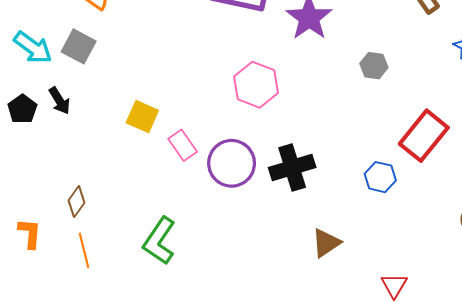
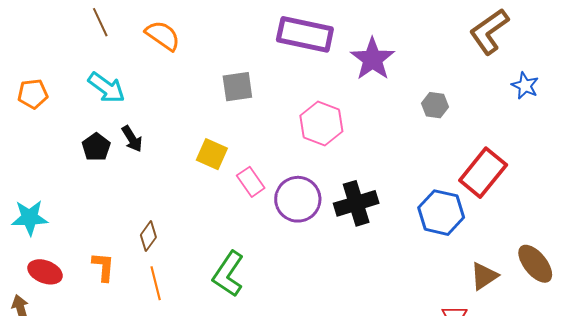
gray square: (79, 46) -> (237, 87), moved, turned -36
blue hexagon: (380, 177) -> (441, 213), size x1.5
brown triangle: (326, 243) -> (484, 276), moved

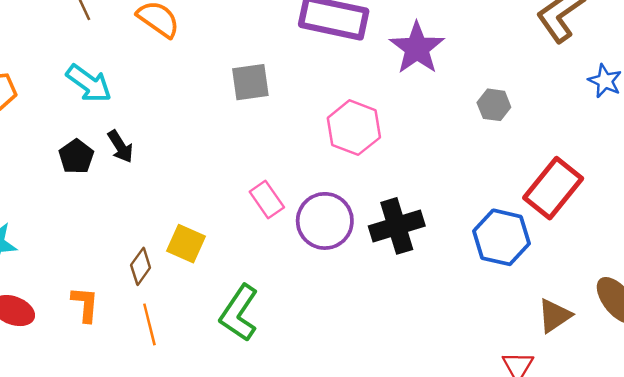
yellow square: (212, 154) -> (186, 244), moved

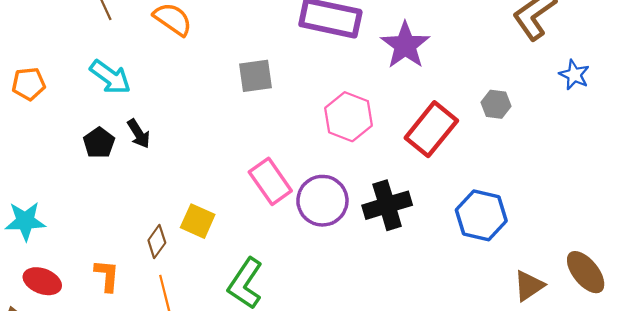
gray hexagon: (494, 105) -> (496, 104), moved
red rectangle: (553, 188) -> (431, 129), moved
pink rectangle: (267, 199) -> (270, 181), size x1.4

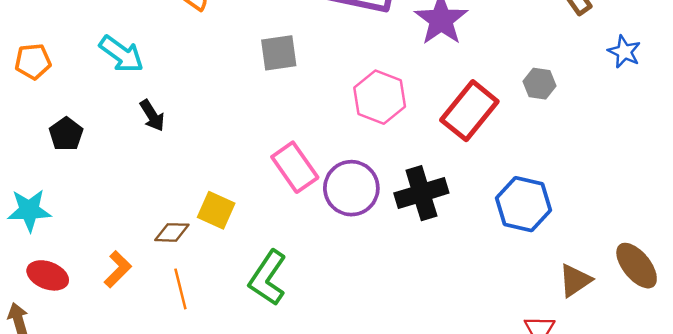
black pentagon: (99, 143) -> (66, 134), moved
brown diamond: (157, 241) -> (172, 232), turned 56
orange L-shape: (107, 276) -> (118, 269), turned 40

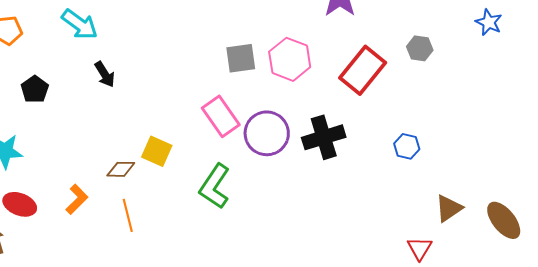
gray square: (279, 53) -> (241, 58), moved
blue hexagon: (523, 204) -> (407, 146), size x0.6
brown ellipse: (637, 266) -> (504, 220), moved
green L-shape: (268, 278) -> (215, 186), moved

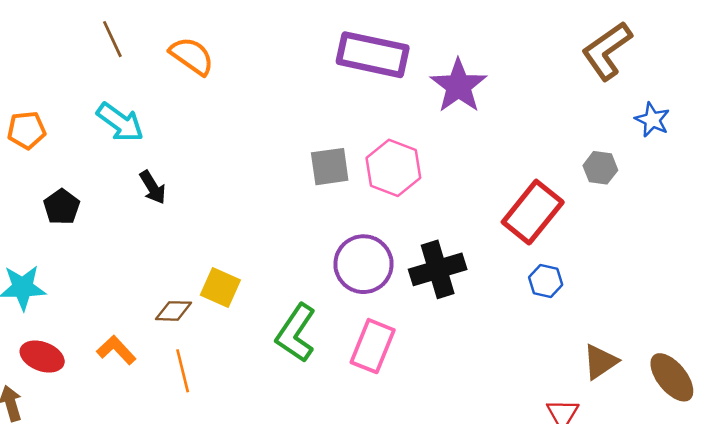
gray hexagon: (420, 48) -> (600, 168), moved
red rectangle: (363, 70) -> (533, 212), moved
pink rectangle: (221, 116) -> (373, 346), moved, turned 57
orange L-shape: (77, 199) -> (116, 350), turned -88

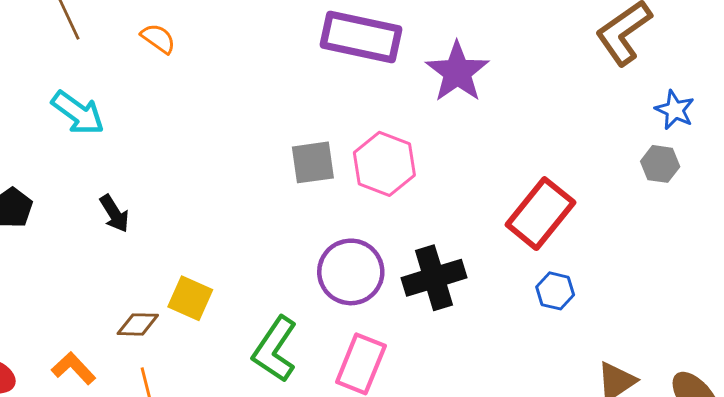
orange semicircle: (192, 56) -> (158, 38), size x0.7
gray hexagon: (600, 168) -> (660, 164), moved
black arrow: (153, 187) -> (114, 214), moved

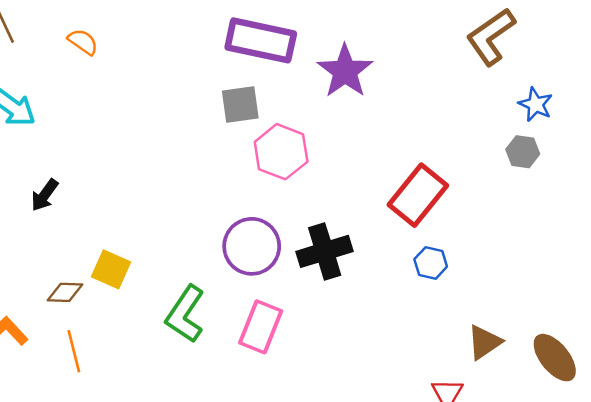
gray square: (313, 162) -> (240, 104), moved
black arrow: (114, 214) -> (45, 195), turned 68

